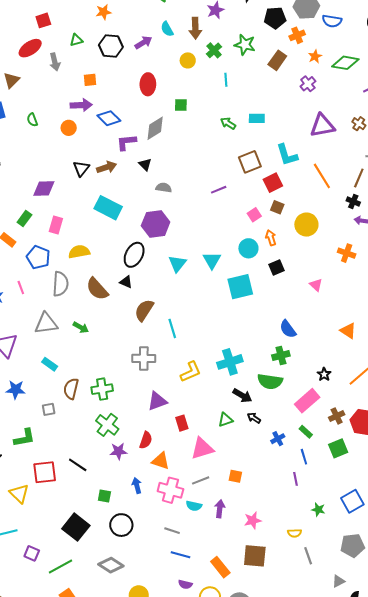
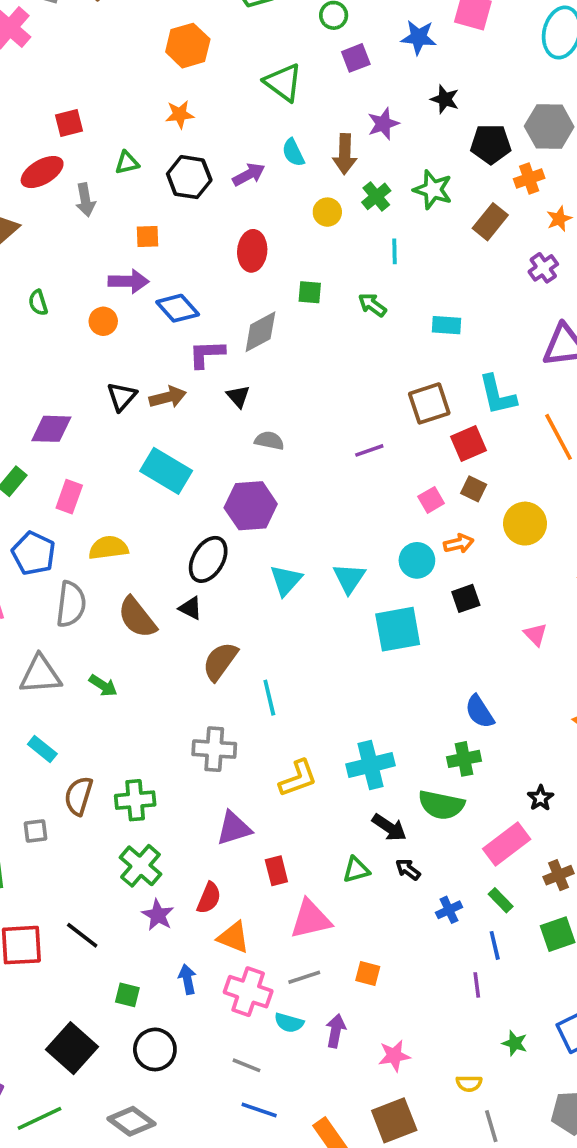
green arrow: (228, 123) -> (372, 305), moved
orange arrow: (271, 238) -> (459, 544), turned 91
purple star: (118, 451) -> (158, 915), turned 30
brown square: (255, 556) -> (394, 1120), turned -30

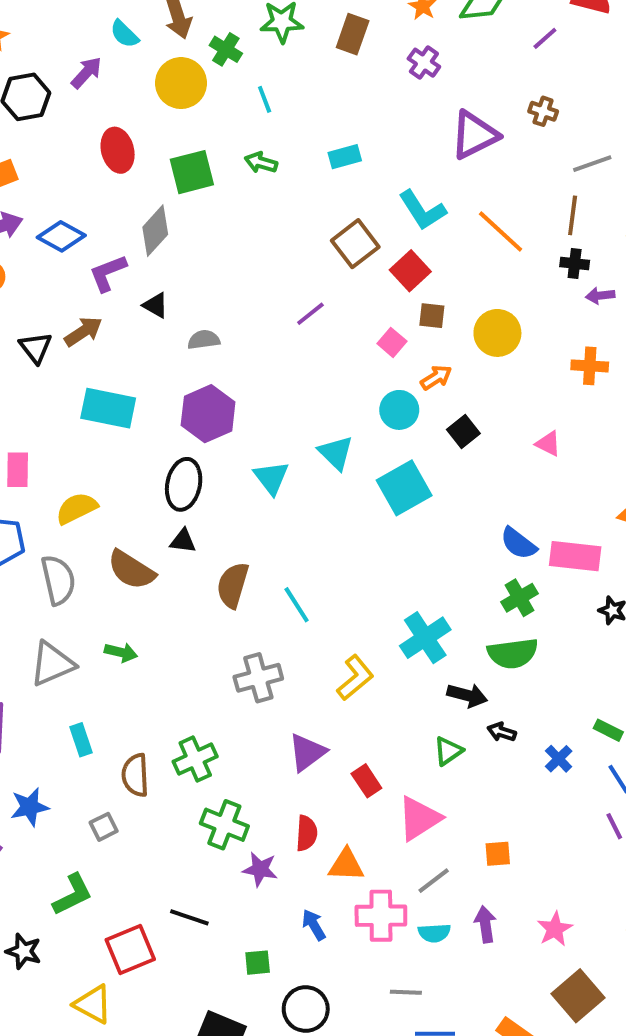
yellow circle: (327, 212) -> (181, 83), size x1.6
green square: (310, 292) -> (192, 172), size x1.6
cyan rectangle: (42, 749) -> (81, 740), turned 52
pink rectangle: (507, 844) -> (575, 556), moved, turned 63

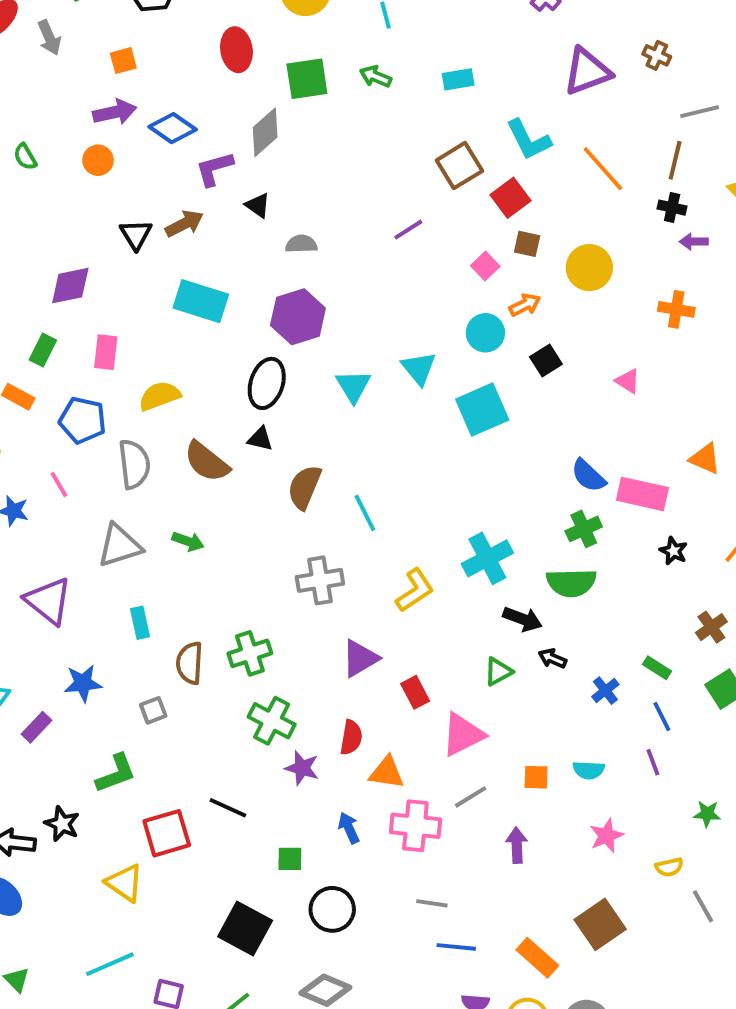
pink star: (555, 929) -> (606, 836), moved
cyan semicircle: (434, 933) -> (589, 770), moved

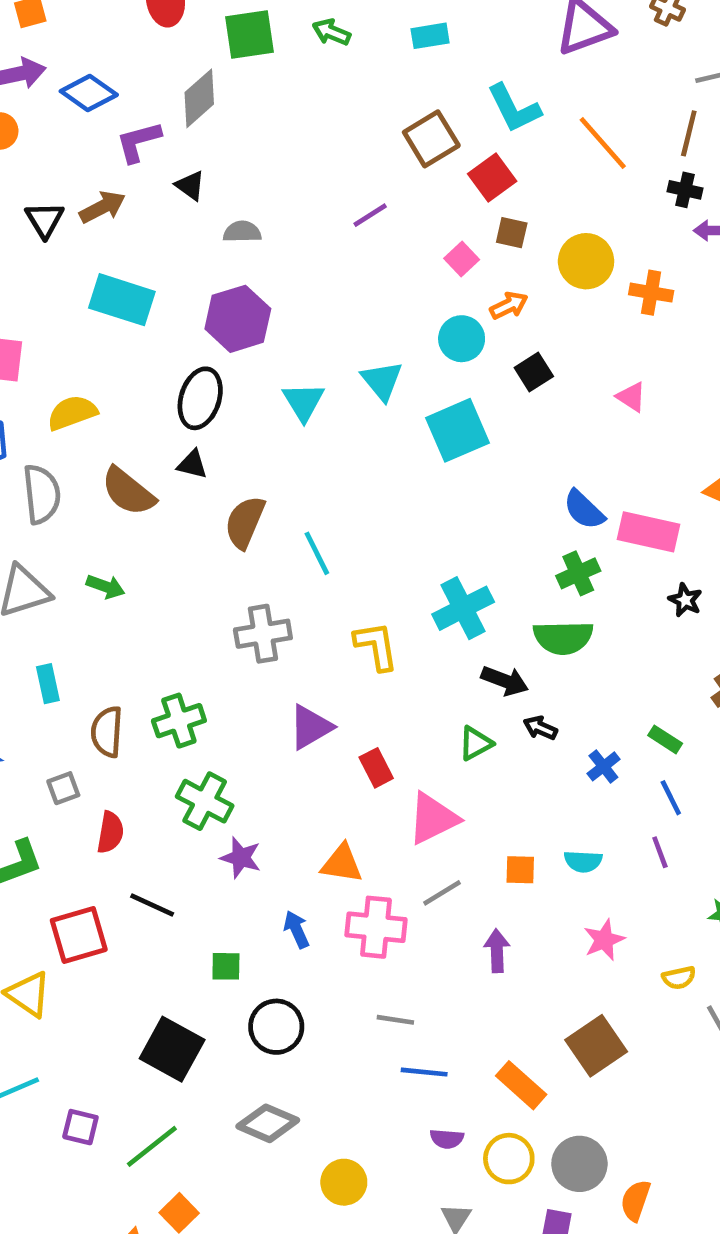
orange cross: (676, 309) -> (651, 293), moved
yellow L-shape: (415, 590) -> (376, 646), turned -66
red semicircle: (351, 737) -> (110, 832), moved

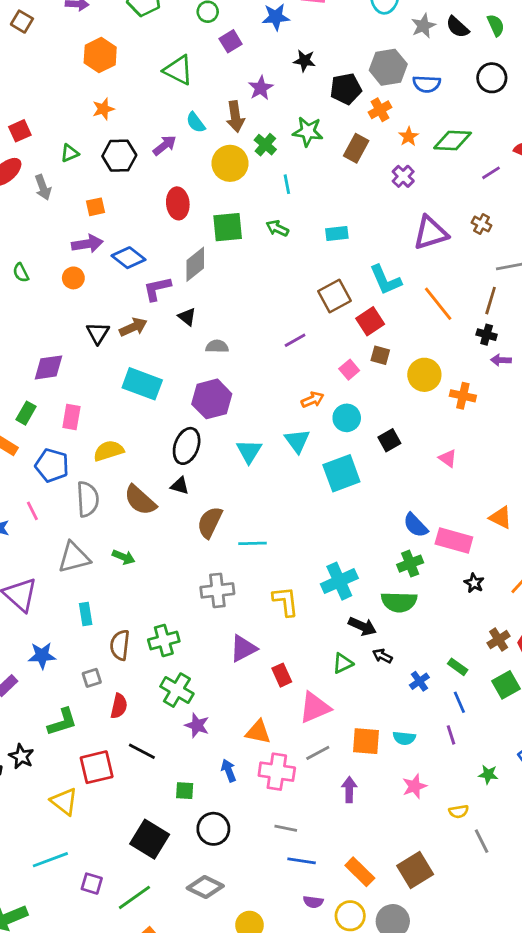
orange arrow: (509, 305) -> (313, 400), moved
cyan line: (317, 553) -> (253, 543), turned -68
orange square: (520, 870) -> (366, 741), size x1.5
brown square: (596, 1046) -> (415, 870), moved

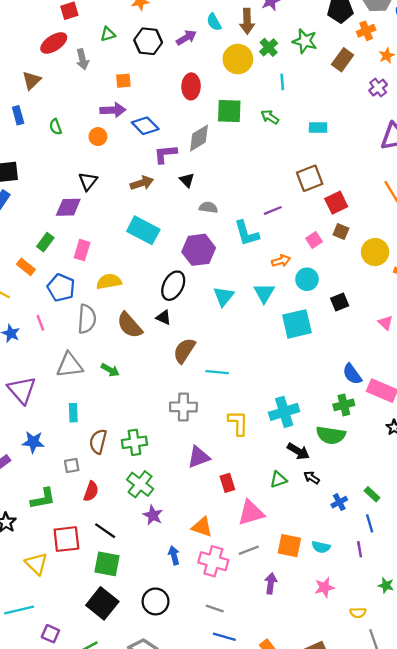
cyan L-shape: (385, 280) -> (247, 233), moved
black triangle: (98, 333) -> (88, 181), moved
green square: (185, 791) -> (107, 564), moved, size x1.6

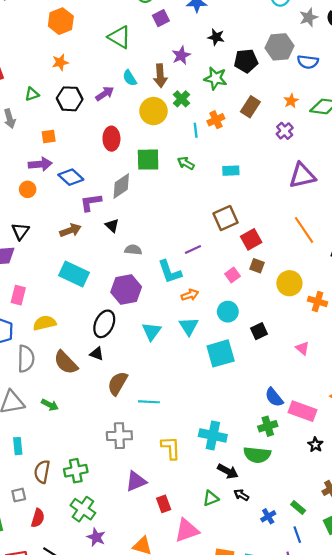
orange cross: (366, 31) -> (216, 120), moved
green star: (305, 41) -> (215, 78), moved
orange arrow: (281, 261) -> (190, 295), moved
cyan cross: (284, 412) -> (213, 435), turned 32

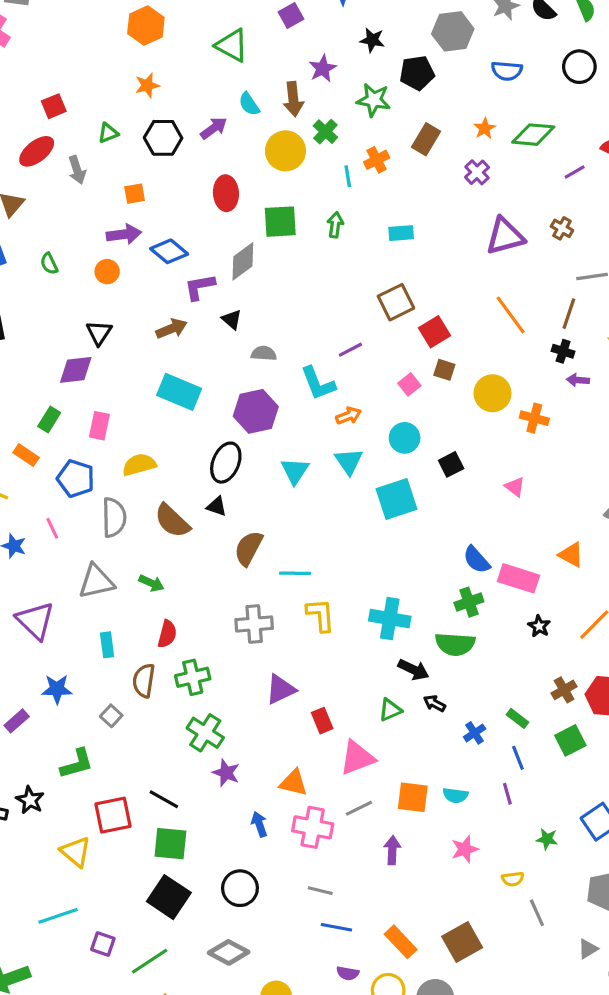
gray hexagon: (280, 47) -> (453, 31), moved
green arrow: (186, 163) -> (335, 225), turned 70
yellow L-shape: (171, 448) -> (321, 615), moved
gray square: (19, 495) -> (111, 716), turned -32
red semicircle: (38, 518) -> (167, 634), moved

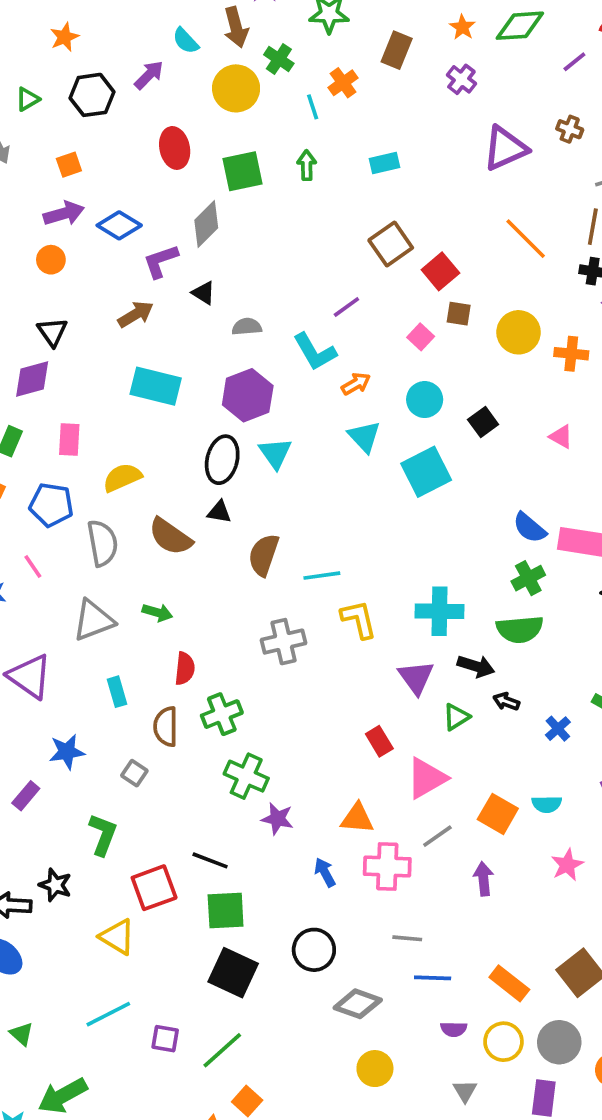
cyan triangle: (295, 471) -> (275, 453), moved
purple triangle: (281, 689) -> (416, 677), moved, turned -32
green L-shape: (77, 764) -> (103, 835), turned -45
orange square: (413, 797) -> (498, 814), turned 32
gray diamond: (229, 952) -> (358, 1004), moved

